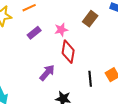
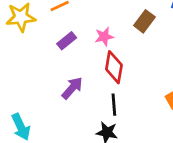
purple arrow: (47, 73) -> (72, 88), moved
black line: (90, 79) -> (114, 105), moved

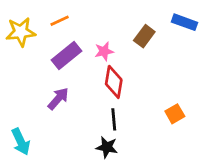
purple rectangle: (67, 41) -> (67, 56), size x1.5
purple arrow: (72, 88) -> (58, 99), moved

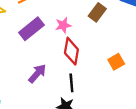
purple arrow: (58, 99) -> (37, 74), moved
orange square: (175, 114) -> (116, 62), moved

